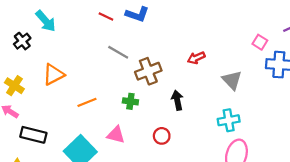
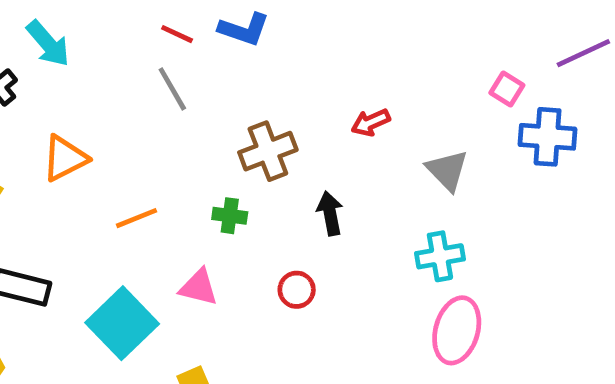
gray line: (118, 52) -> (172, 89), moved, turned 30

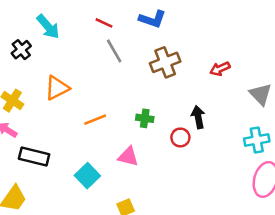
red line: (177, 34) -> (104, 23), moved
brown cross: (268, 151) -> (165, 62), moved
red circle: (297, 290) -> (180, 137), moved
cyan square: (122, 323) -> (87, 176), size x0.7

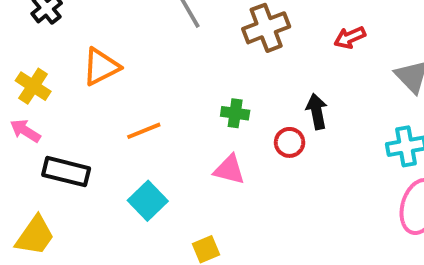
orange line: (95, 120) -> (144, 131), moved
pink triangle: (128, 157) -> (229, 170), moved

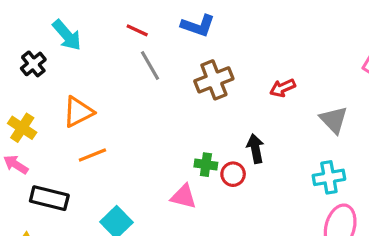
green cross: (235, 113) -> (206, 165), moved
orange line: (144, 131) -> (92, 155), moved

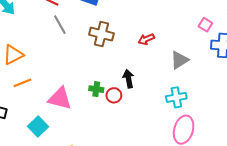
brown cross: (214, 80) -> (101, 34), turned 35
gray triangle: (334, 120) -> (179, 60), turned 42
pink triangle: (184, 197) -> (60, 98), moved, size x1.4

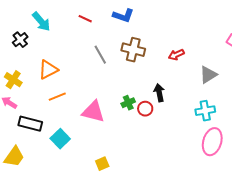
gray line: (60, 25) -> (100, 55), moved
green cross: (96, 89) -> (128, 103), turned -32
cyan square: (38, 127) -> (60, 139), moved

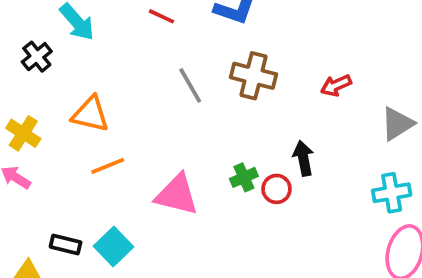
orange triangle: (48, 70) -> (90, 114), turned 40
black rectangle: (30, 124) -> (66, 245), moved, size x0.7

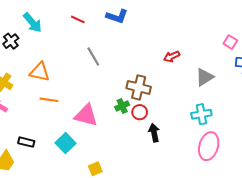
brown cross: (253, 76) -> (139, 87), moved
black arrow: (303, 158) -> (154, 133), moved
orange line: (108, 166) -> (49, 100), turned 30
cyan square: (113, 246) -> (65, 143), moved

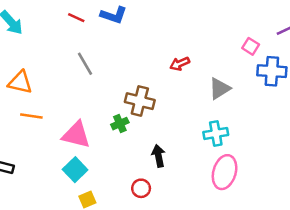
red line: (78, 19) -> (76, 18), moved
red circle: (140, 112) -> (141, 188), moved
cyan square: (65, 143) -> (75, 170), moved

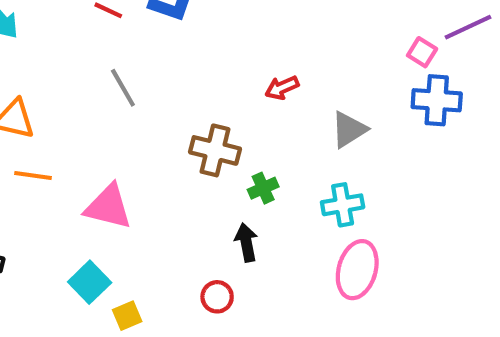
pink square: (251, 46) -> (422, 52), moved
green cross: (120, 124) -> (263, 188), moved
cyan square: (75, 170) -> (90, 282), moved

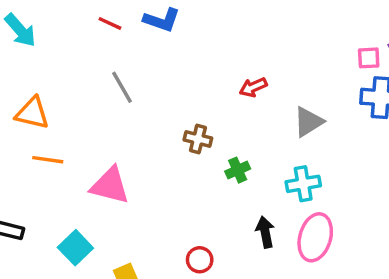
pink square: (422, 52) -> (369, 58), turned -35
brown cross: (215, 150) -> (198, 139), size x0.7
black arrow: (246, 242) -> (265, 232), moved
cyan square: (90, 282) -> (75, 248), moved

